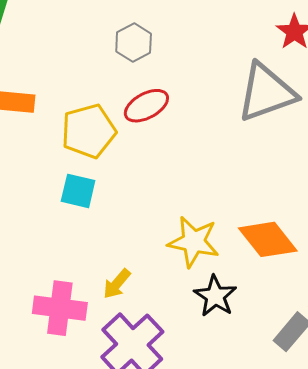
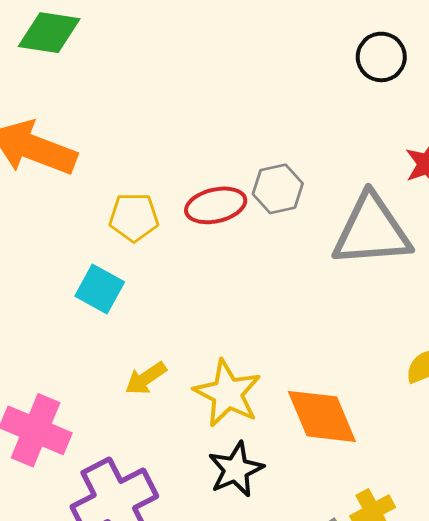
gray hexagon: (134, 43) -> (278, 189), moved
yellow pentagon: (89, 131) -> (134, 217), size x0.7
yellow arrow: (117, 284) -> (146, 378), moved

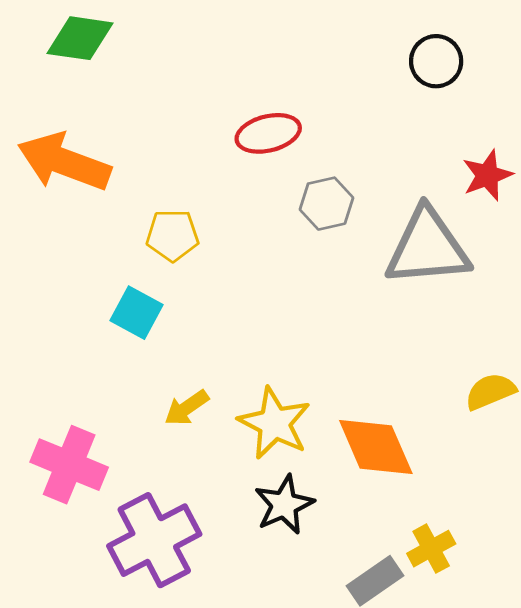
red ellipse: (216, 205) -> (268, 133), moved

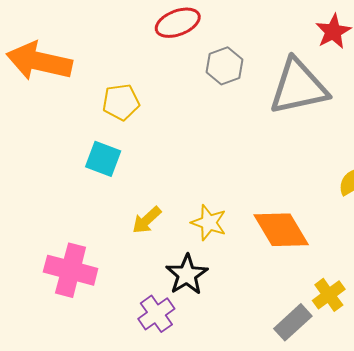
yellow star: (274, 423) -> (209, 223), size x0.7
black star: (284, 505) -> (187, 275), moved
purple cross: (154, 540) -> (156, 314), moved, size x0.6

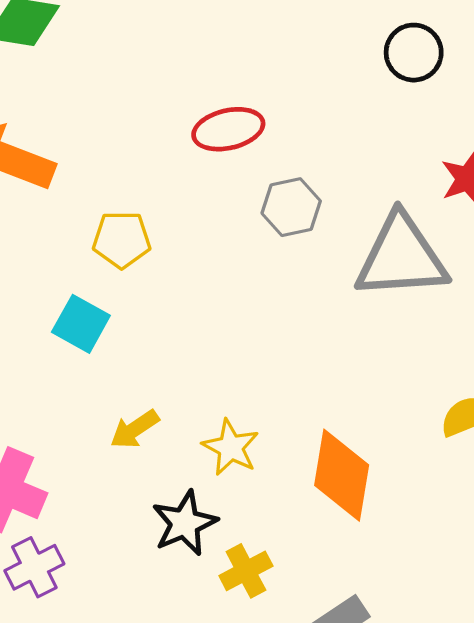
orange diamond: (281, 230) -> (342, 475), turned 32
yellow cross: (329, 295) -> (246, 571), moved
purple cross: (156, 314) -> (34, 567), moved

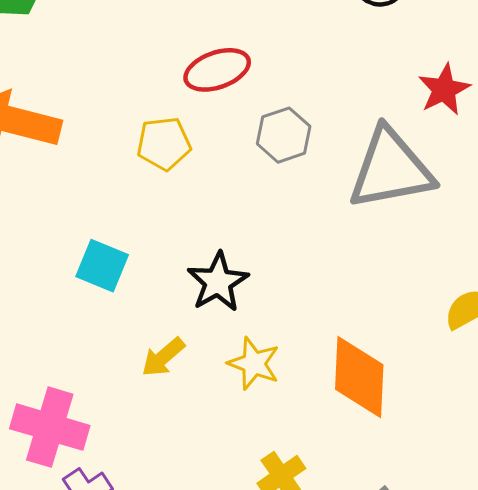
yellow pentagon: (122, 240) -> (164, 144), moved
black star: (185, 523) -> (218, 282), moved

